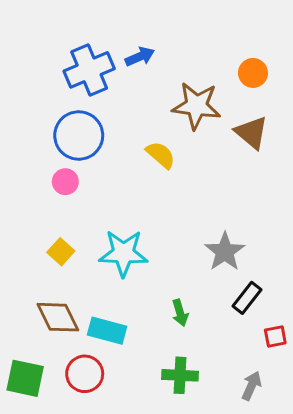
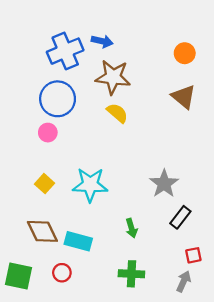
blue arrow: (140, 57) -> (102, 41), turned 36
brown star: (196, 106) -> (113, 77), moved
red square: (275, 337) -> (193, 255), moved
red circle: (85, 374) -> (62, 273), size x0.7

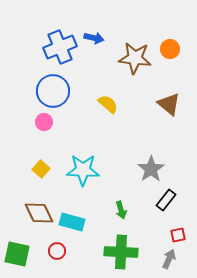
brown star: (113, 77) -> (135, 58), moved
brown triangle: (184, 97) -> (169, 104), moved
green cross: (131, 274) -> (121, 252), size x1.4

